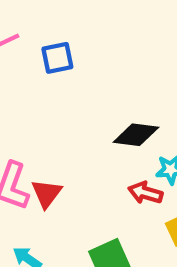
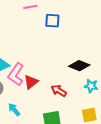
red arrow: (145, 193) -> (59, 91), moved

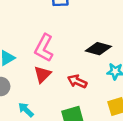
pink L-shape: (16, 74) -> (44, 48), moved

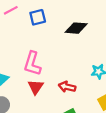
black diamond: (98, 49) -> (76, 28), moved

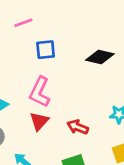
blue square: (38, 17) -> (46, 50), moved

